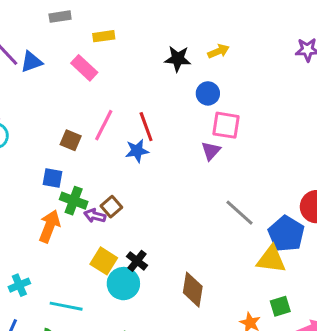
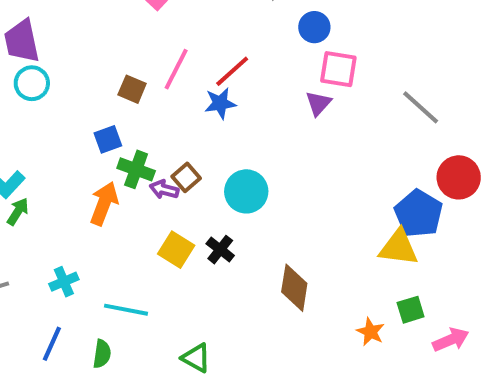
red line: (146, 127) -> (232, 71), turned 68
blue square: (53, 178) -> (108, 139), turned -30
gray line: (240, 213) -> (421, 107), moved
cyan circle: (123, 284) -> (246, 191), moved

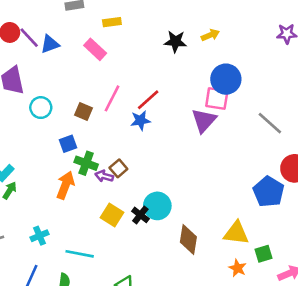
blue circle: (314, 27) -> (226, 79), moved, size x1.5
cyan circle: (32, 83) -> (41, 108), moved
purple triangle: (318, 103) -> (204, 120), size x1.5
cyan circle: (246, 191) -> (157, 206), moved
yellow triangle: (399, 248) -> (236, 233), moved

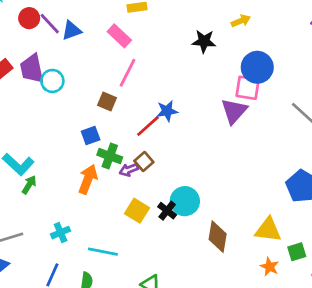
black star: (175, 42) -> (204, 41), moved
pink line: (112, 98) -> (127, 73), moved
red line: (148, 100) -> (148, 126), moved
cyan circle: (41, 108) -> (52, 81), moved
purple arrow: (104, 176) -> (129, 170), turned -36

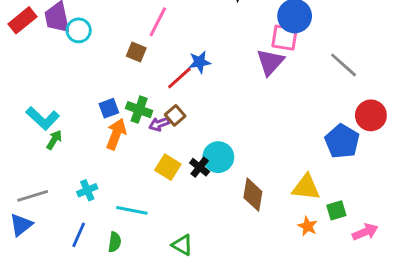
blue square: (91, 136) -> (109, 108), moved

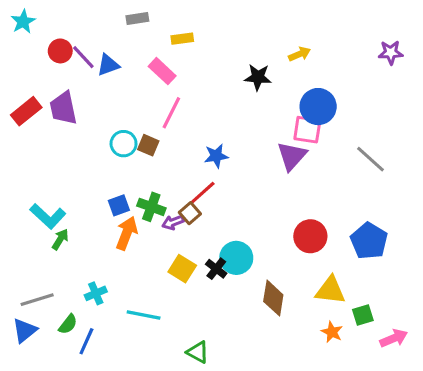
cyan circle: (79, 30) -> (124, 144), moved
red line: (179, 78) -> (202, 193), moved
red circle: (371, 115) -> (310, 236), moved
green semicircle: (115, 242) -> (68, 324), moved, turned 30

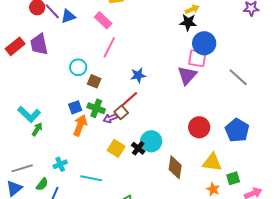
black star: (258, 77) -> (188, 22), moved
brown square: (148, 145) -> (94, 81), moved

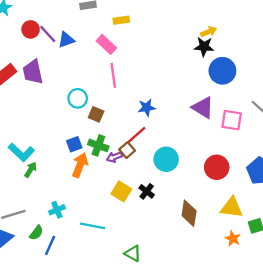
pink line: (109, 47) -> (113, 75), turned -35
pink square: (197, 58) -> (232, 120), moved
purple triangle: (187, 75) -> (203, 108), turned -40
cyan circle: (151, 141) -> (166, 159), moved

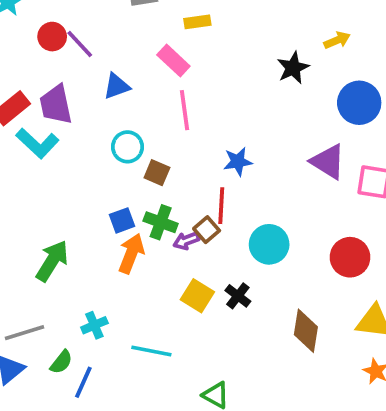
blue triangle: (66, 40) -> (116, 86), moved
black star: (204, 47) -> (293, 68), moved, turned -30
red line: (136, 135) -> (221, 206), turned -45
cyan L-shape: (21, 152) -> (37, 143), moved
green arrow: (31, 170) -> (52, 261), size x1.6

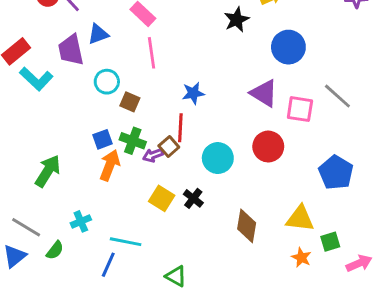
purple trapezoid: (56, 105) -> (71, 50), moved
red circle: (350, 257) -> (268, 147), moved
gray line: (25, 333) -> (26, 227), turned 48
blue line: (83, 382) -> (108, 265), moved

